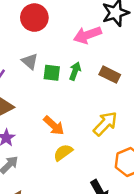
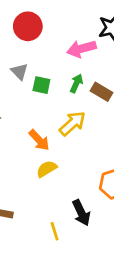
green arrow: (75, 71) -> (76, 83), moved
yellow arrow: (105, 124) -> (72, 123), moved

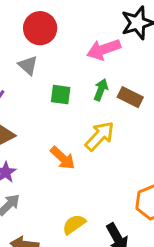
gray triangle: (19, 71) -> (28, 65), moved
yellow semicircle: (47, 169) -> (74, 224), moved

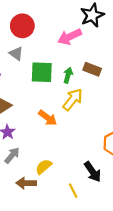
green arrow: (101, 90) -> (68, 75), moved
green square: (61, 95) -> (42, 72), size x1.5
yellow semicircle: (74, 224) -> (44, 167), moved

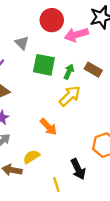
red circle: (22, 26) -> (52, 20), moved
orange arrow: (48, 118) -> (48, 127), moved

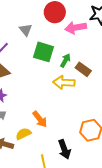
brown rectangle: (93, 70) -> (83, 69), moved
yellow arrow: (70, 96) -> (64, 82), turned -140
orange arrow: (48, 127) -> (40, 119), moved

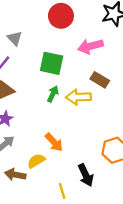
pink arrow: (76, 28) -> (90, 46), moved
gray triangle: (26, 30) -> (15, 38), moved
green arrow: (65, 60) -> (53, 94), moved

